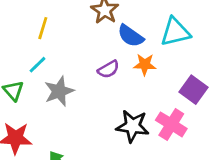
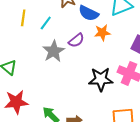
cyan line: (38, 65) -> (46, 23), moved
gray star: (59, 91) -> (54, 51), moved

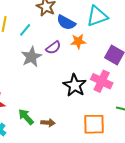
black star: (101, 79) -> (75, 85), turned 30

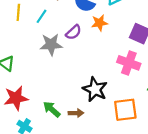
gray star: (31, 57) -> (51, 44), turned 30
black star: (75, 85) -> (95, 89), moved

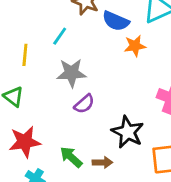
yellow line: (18, 12) -> (25, 55), moved
purple semicircle: (74, 32) -> (84, 104), moved

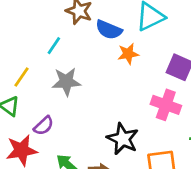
yellow line: (25, 55) -> (21, 77), moved, turned 30
purple semicircle: (84, 104) -> (44, 126), moved

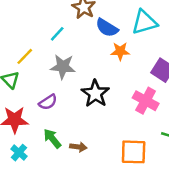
purple semicircle: (44, 126) -> (48, 102), moved
black star: (123, 139) -> (95, 93), moved

